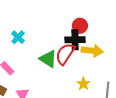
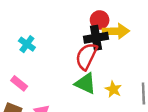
yellow arrow: (92, 51) -> (116, 31), moved
green triangle: (48, 59) -> (85, 83), moved

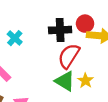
black cross: (96, 38) -> (60, 30), moved
yellow star: (113, 89) -> (85, 81), moved

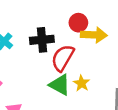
black cross: (60, 30) -> (42, 40), moved

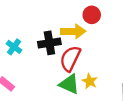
red circle: (78, 23) -> (92, 15), moved
yellow arrow: (94, 35) -> (73, 31), moved

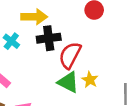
yellow arrow: (73, 31) -> (34, 17), moved

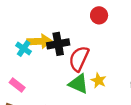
yellow arrow: (34, 17) -> (39, 41), moved

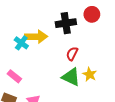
black cross: (58, 44) -> (66, 23), moved
red semicircle: (79, 59) -> (72, 54), size x0.6

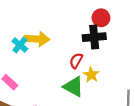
black cross: (66, 23) -> (94, 37), moved
yellow star: (90, 74) -> (91, 75), moved

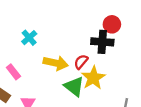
yellow arrow: (37, 39) -> (56, 63), moved
yellow star: (91, 75) -> (93, 78), size x1.5

